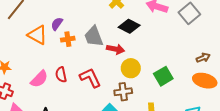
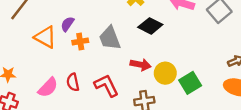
red arrow: (116, 49) -> (140, 65), moved
yellow circle: (131, 68) -> (165, 73), moved

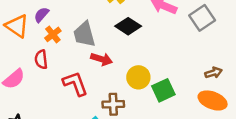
orange cross: (80, 41) -> (53, 34), turned -35
red arrow: (140, 65) -> (102, 59), moved
red semicircle: (73, 82) -> (41, 59), moved

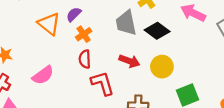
gray trapezoid: (84, 34) -> (126, 23), moved
red semicircle: (41, 59) -> (85, 59), moved
yellow circle: (138, 77) -> (162, 67), moved

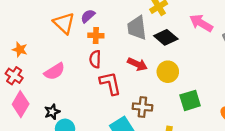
orange cross: (84, 34) -> (96, 35), turned 32

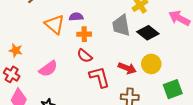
purple semicircle: (88, 16) -> (76, 17), turned 40
red semicircle: (95, 59) -> (85, 56), turned -49
red arrow: (137, 64) -> (127, 68), moved

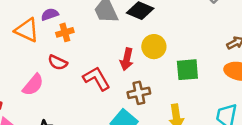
red semicircle: (85, 56) -> (58, 62), moved
red arrow: (127, 68) -> (127, 59), turned 96
green square: (173, 89) -> (187, 70), turned 30

